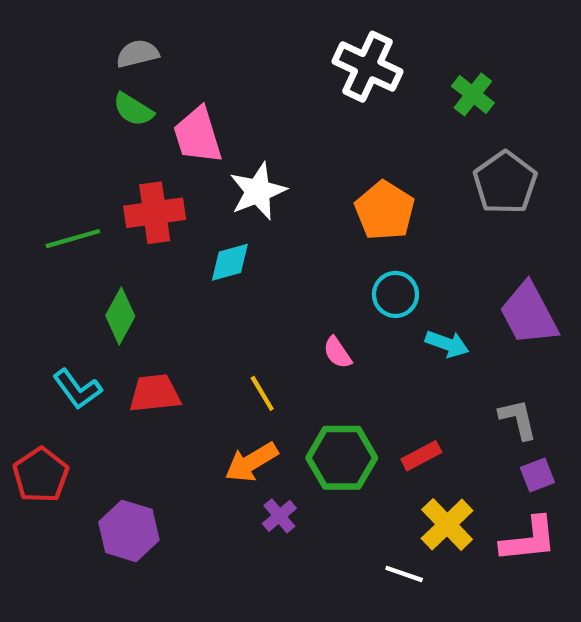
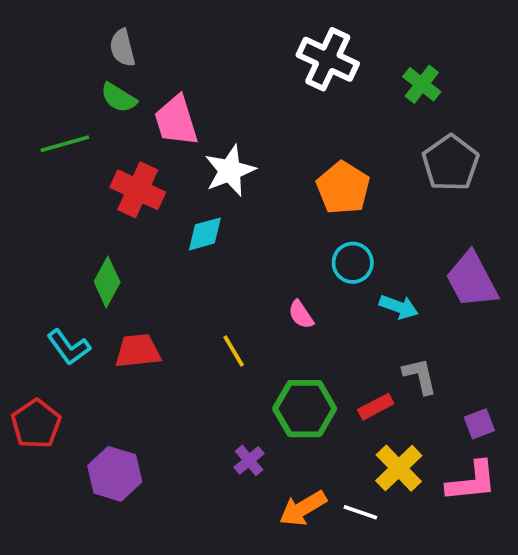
gray semicircle: (137, 54) -> (122, 48), turned -90
red cross: (155, 213) -> (138, 190), turned 33
green line: (73, 239) -> (65, 144), moved
gray L-shape: (518, 419) -> (420, 376), moved
orange arrow: (251, 462) -> (303, 508), moved

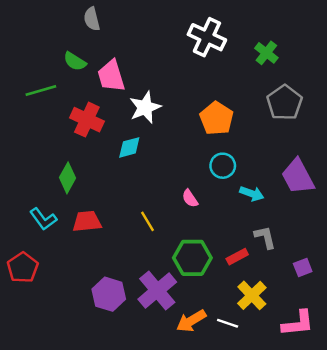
gray semicircle: (122, 48) -> (92, 19), moved
purple cross: (249, 460) -> (157, 291), size x2.0
purple hexagon: (115, 474) -> (109, 294), moved
pink L-shape: (472, 482) -> (298, 323), moved

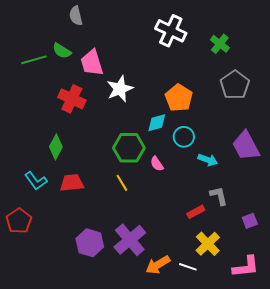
green line: (41, 90) -> (34, 60), moved
cyan diamond: (129, 147) -> (157, 123), moved
green hexagon: (192, 258) -> (129, 148), moved

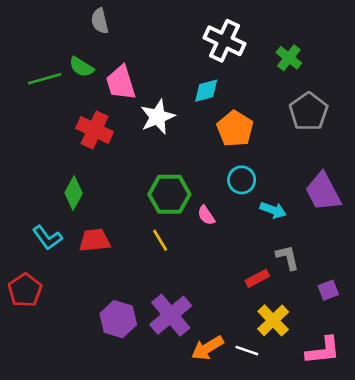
cyan diamond: (157, 123) -> (206, 91), moved

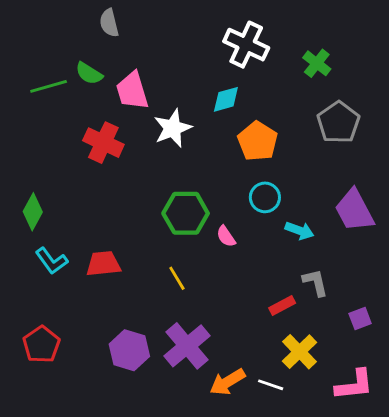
green diamond: (74, 193) -> (33, 212), moved
yellow line: (160, 240) -> (177, 278), moved
red pentagon: (25, 290) -> (41, 344), moved

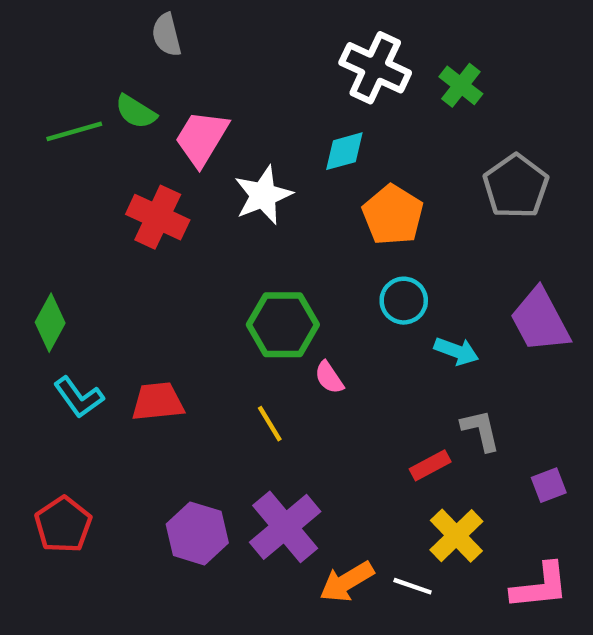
green cross: (317, 63) -> (461, 85), moved
pink trapezoid: (132, 91) -> (202, 138), turned 48
pink semicircle: (226, 236) -> (329, 377), moved

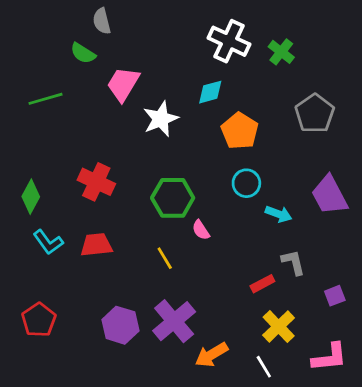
green semicircle: (136, 112) -> (83, 53), moved
green line: (74, 131) -> (45, 99), moved
red cross: (158, 217) -> (96, 182), moved
white line: (413, 586) -> (264, 367), moved, turned 40

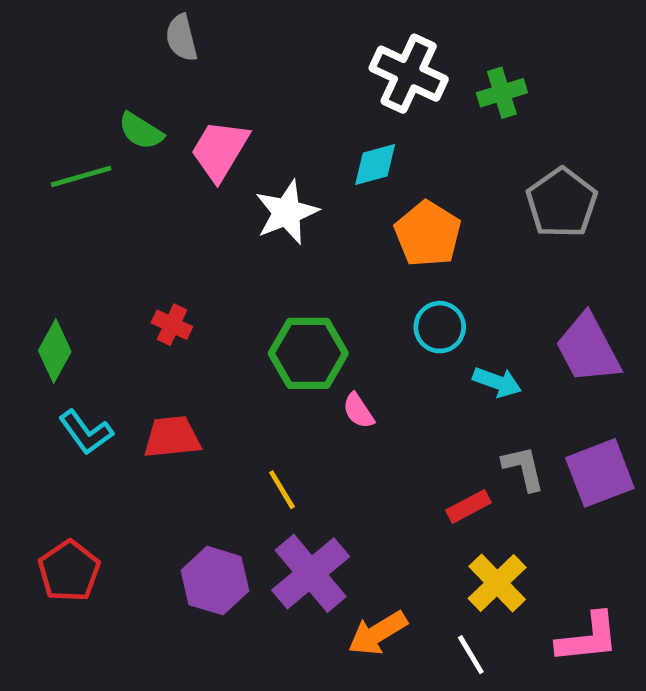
green cross: (281, 52) -> (502, 93), turned 35
green semicircle: (83, 53) -> (141, 131), moved
red cross: (96, 182) -> (172, 325), size x0.6
yellow line: (165, 258) -> (282, 490), moved
purple square: (335, 296) -> (600, 473), moved, size x1.8

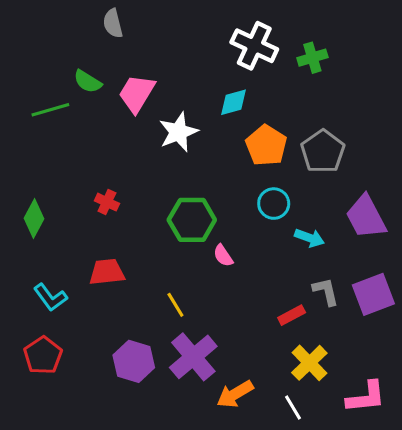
gray pentagon: (562, 203) -> (323, 151), moved
cyan L-shape: (86, 432) -> (50, 297), moved

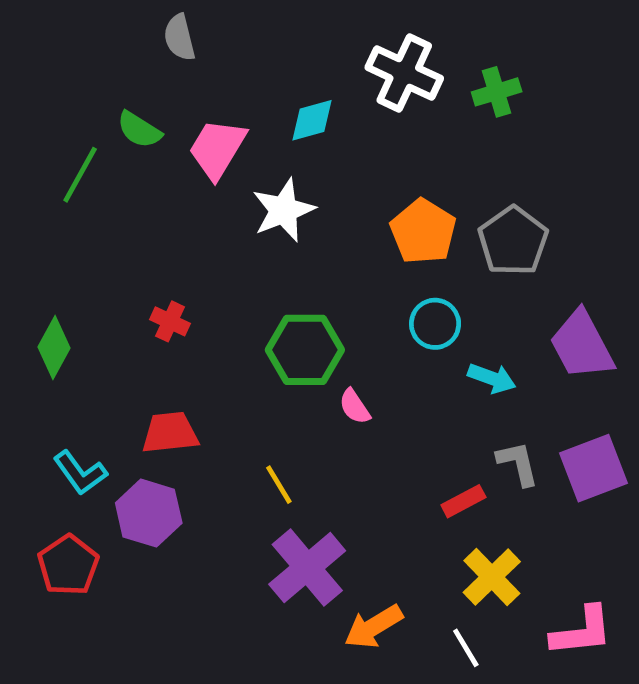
cyan diamond: (233, 102) -> (312, 120), moved
green line: (50, 110) -> (80, 175), turned -45
purple hexagon: (134, 361) -> (149, 513), moved

